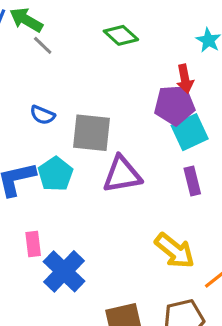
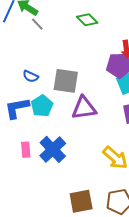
blue semicircle: (42, 115) -> (31, 76), moved
blue cross: (64, 271) -> (53, 149), moved

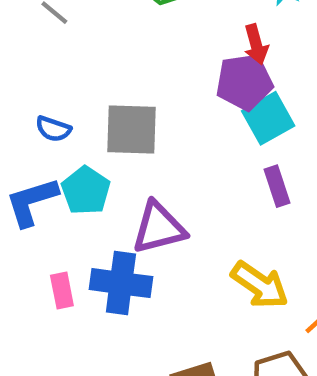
purple triangle: (84, 108) -> (159, 228), moved
blue cross: (53, 149) -> (121, 283), turned -32

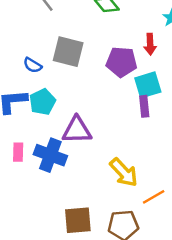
purple pentagon: (244, 82) -> (122, 62), moved
gray square: (132, 129) -> (68, 52), moved
purple rectangle: (277, 186) -> (144, 106), moved

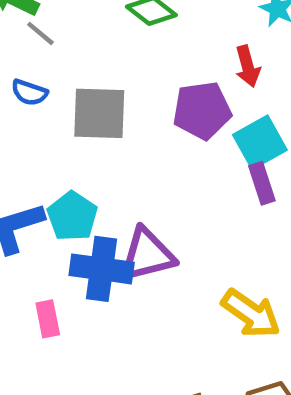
blue semicircle: (33, 65) -> (29, 93), moved
blue cross: (50, 155) -> (102, 269), moved

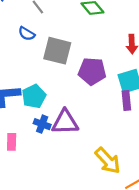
purple pentagon: (202, 110) -> (92, 71), moved
blue cross: (102, 269) -> (42, 124), size x0.6

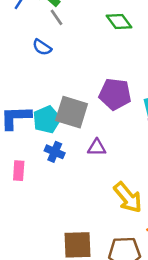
gray square: (57, 51) -> (72, 112), moved
purple triangle: (65, 122) -> (97, 148), moved, size x0.6

